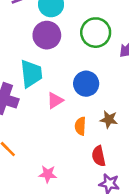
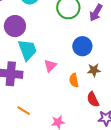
purple circle: (47, 35) -> (15, 26), moved
blue circle: (86, 84) -> (82, 46), moved

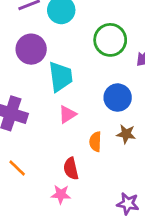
cyan trapezoid: (27, 50) -> (60, 77), moved
red semicircle: (93, 99) -> (71, 169), moved

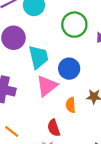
blue circle: (118, 98) -> (69, 69), moved
pink triangle: (67, 114) -> (47, 86), size x1.5

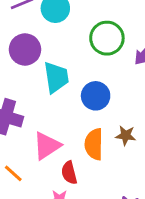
pink triangle: (47, 86) -> (47, 146), moved
orange semicircle: (71, 105) -> (94, 144), size x1.5

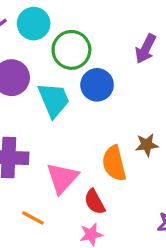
green circle: (107, 38) -> (71, 50), moved
blue circle: (96, 96) -> (97, 85), moved

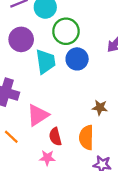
orange semicircle: (114, 163) -> (86, 137), moved

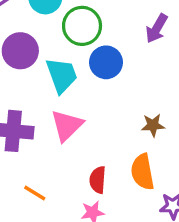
pink triangle: (38, 115) -> (67, 126), moved
red semicircle: (55, 137) -> (98, 180), turned 30

